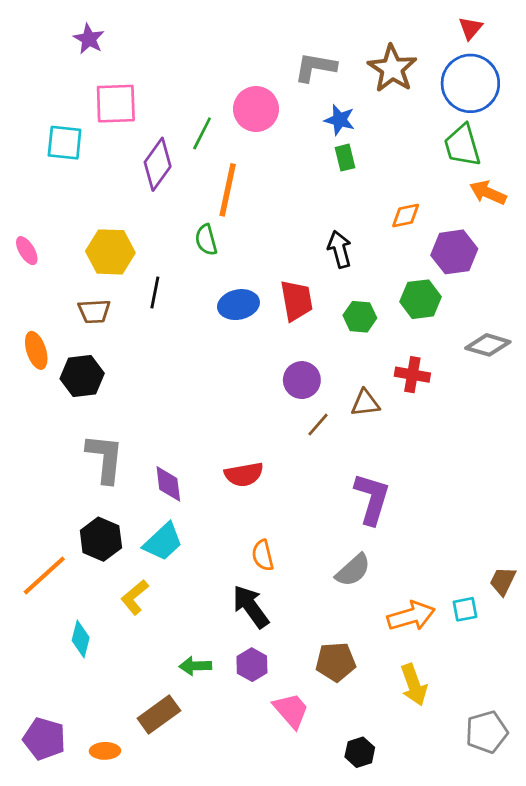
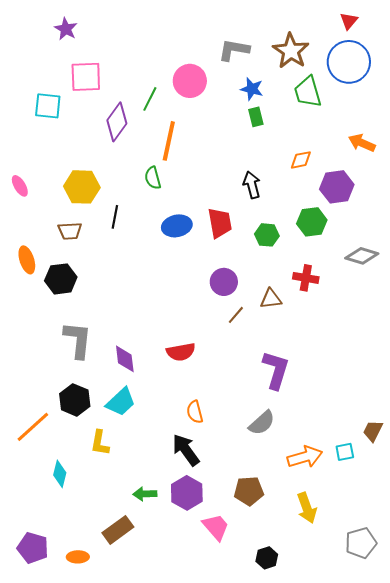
green trapezoid: (462, 145) -> (308, 92), moved
yellow L-shape: (135, 597) -> (100, 443), turned -40
purple hexagon: (252, 665) -> (187, 493), size x1.4

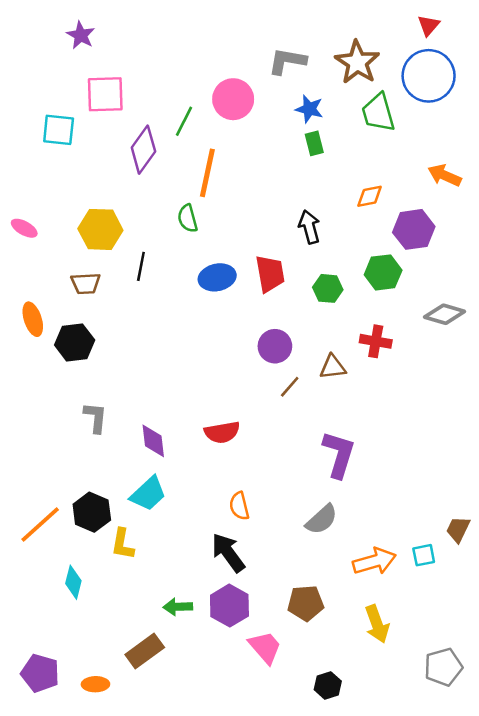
pink ellipse: (20, 186) -> (24, 228), turned -30
gray L-shape: (78, 340) -> (95, 417), size x0.7
black hexagon: (75, 400) -> (92, 512), moved

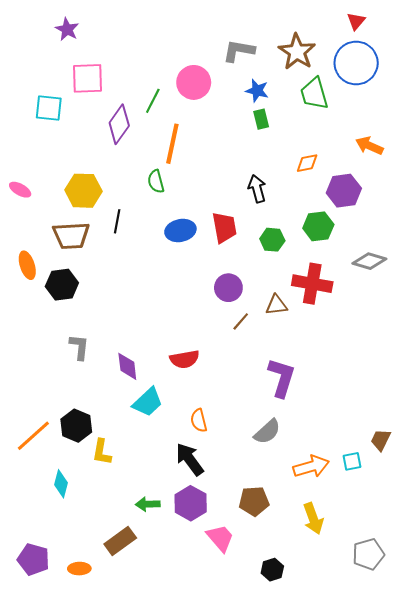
brown trapezoid: (86, 284) -> (71, 236), size x1.5
red cross: (376, 341) -> (312, 284), size x1.5
cyan trapezoid: (148, 494) -> (148, 402), moved

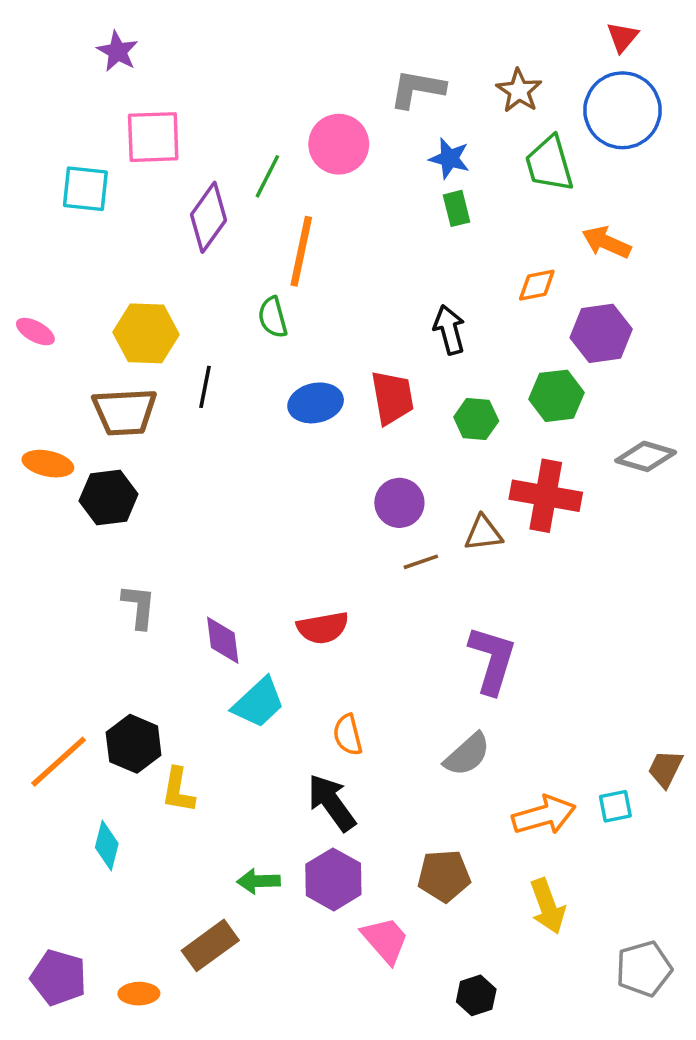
brown star: (297, 52) -> (519, 91), size x0.7
orange arrow: (369, 146) -> (606, 242), moved
orange ellipse: (27, 265) -> (48, 464), turned -60
brown line: (241, 321) -> (421, 562), turned 30

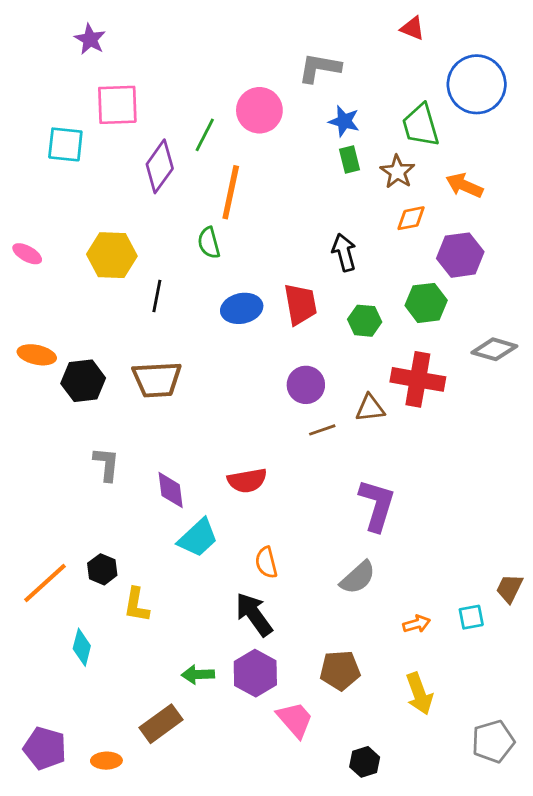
red triangle: (622, 37) -> (412, 28), moved, turned -48
brown star: (519, 91) -> (397, 172), moved
brown trapezoid: (125, 412) -> (157, 379), moved
black hexagon: (134, 744) -> (102, 569), size x0.7
orange arrow: (544, 815) -> (417, 624), size x0.6

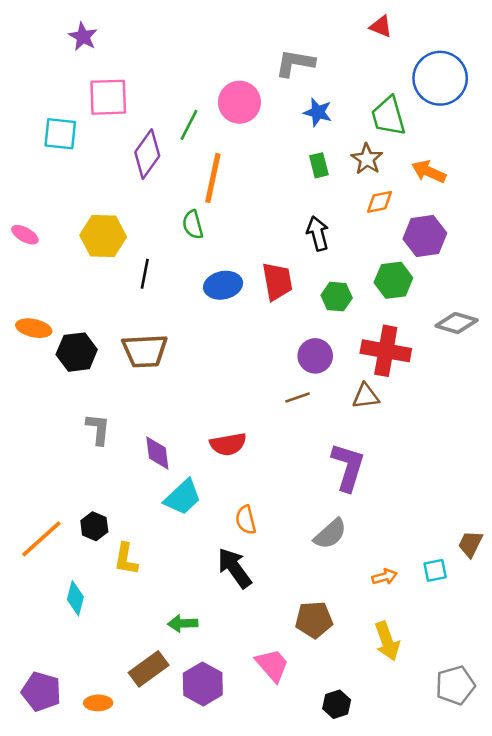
green rectangle: (350, 159) -> (319, 165), moved
purple circle: (306, 385) -> (315, 356), moved
brown triangle: (370, 408) -> (366, 396), moved
purple hexagon: (255, 673) -> (203, 684), moved

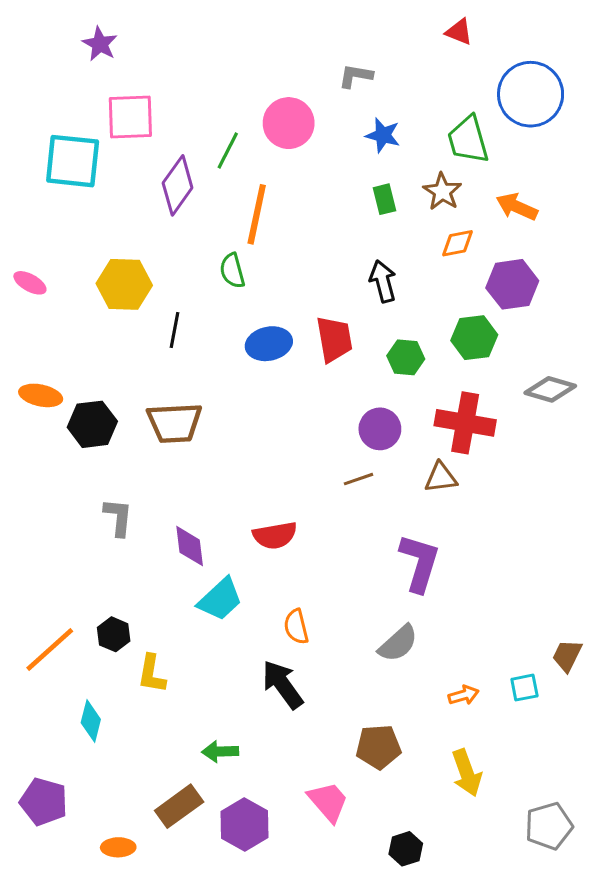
gray L-shape: (295, 63) -> (356, 76), size x0.7
cyan square: (60, 134) -> (73, 161), size x1.4
purple pentagon: (41, 692) -> (44, 802), moved

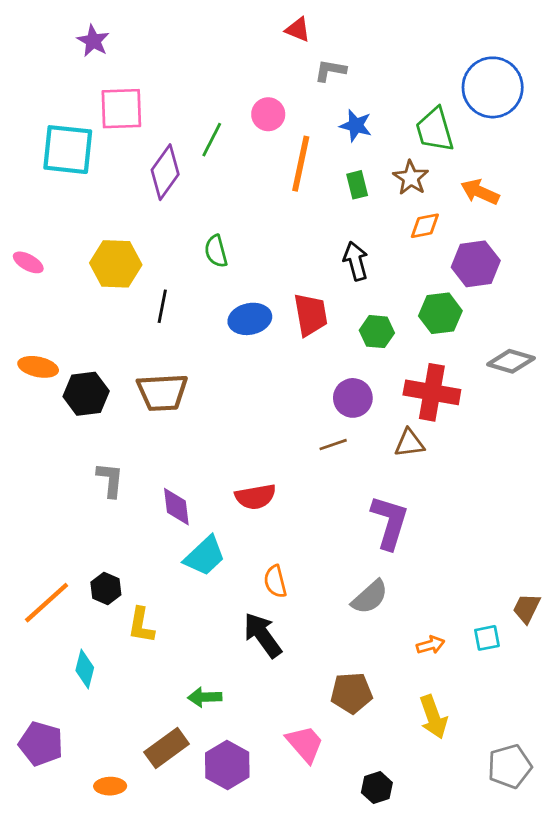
red triangle: (459, 32) -> (298, 30), moved
pink circle: (289, 123) -> (268, 114), size x0.7
orange line: (257, 214) -> (301, 164), moved

